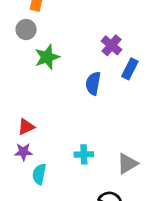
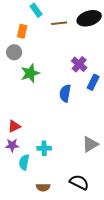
cyan cross: (84, 154) -> (44, 148), moved
gray triangle: (127, 164) -> (90, 144), moved

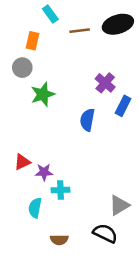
gray triangle: (90, 144) -> (119, 205), moved
purple star: (12, 145) -> (44, 172), moved

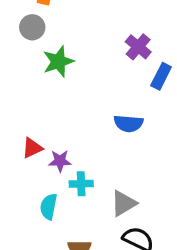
blue semicircle: (87, 120) -> (128, 123), moved, turned -95
gray triangle: (119, 205) -> (124, 203), moved

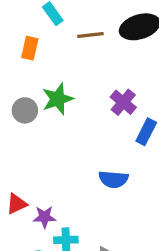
gray circle: (32, 27) -> (25, 110), moved
green star: (58, 62) -> (58, 99), moved

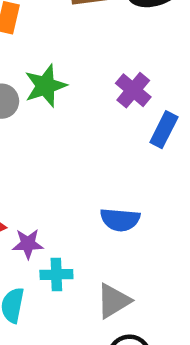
blue semicircle: (113, 179) -> (120, 220), moved

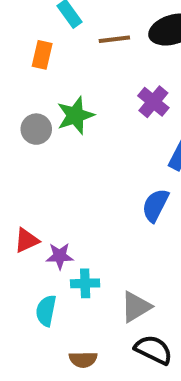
purple cross: (133, 90) -> (153, 102), moved
blue semicircle: (120, 220) -> (155, 205), moved, turned 112

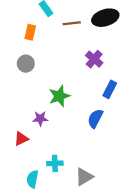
green star: (75, 115) -> (59, 96), moved
gray circle: (36, 129) -> (26, 64), moved
purple star: (60, 256) -> (40, 119), moved

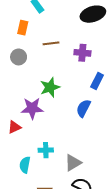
brown line: (72, 23) -> (51, 43), moved
purple cross: (94, 59) -> (82, 53), turned -35
purple star: (40, 119) -> (32, 108), size x1.5

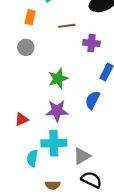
brown line: (51, 43) -> (67, 26), moved
purple star: (32, 108) -> (57, 111), moved
cyan cross: (46, 150) -> (54, 143), size x1.6

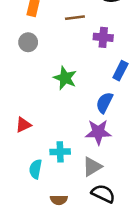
green star: (58, 79) -> (65, 78), turned -30
purple star: (57, 111) -> (98, 132), moved
cyan cross: (54, 143) -> (60, 152), size x0.7

